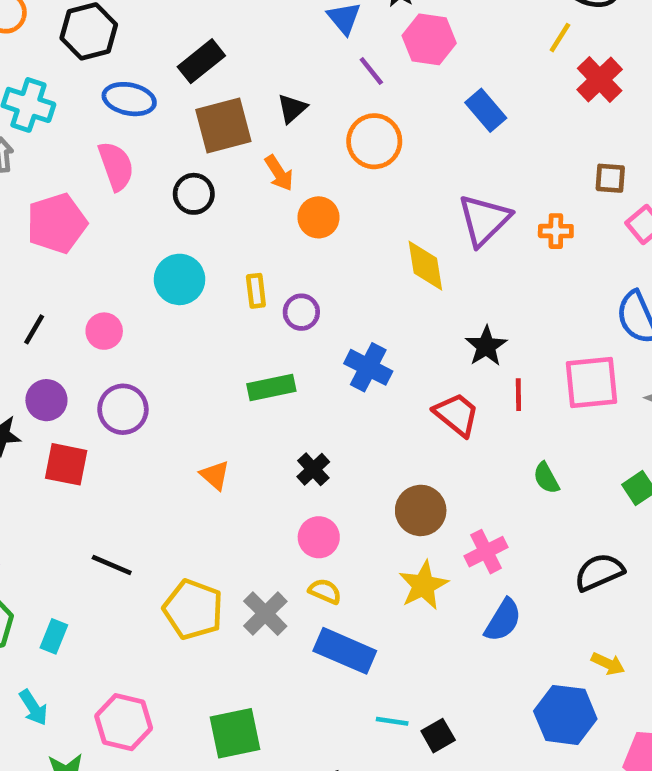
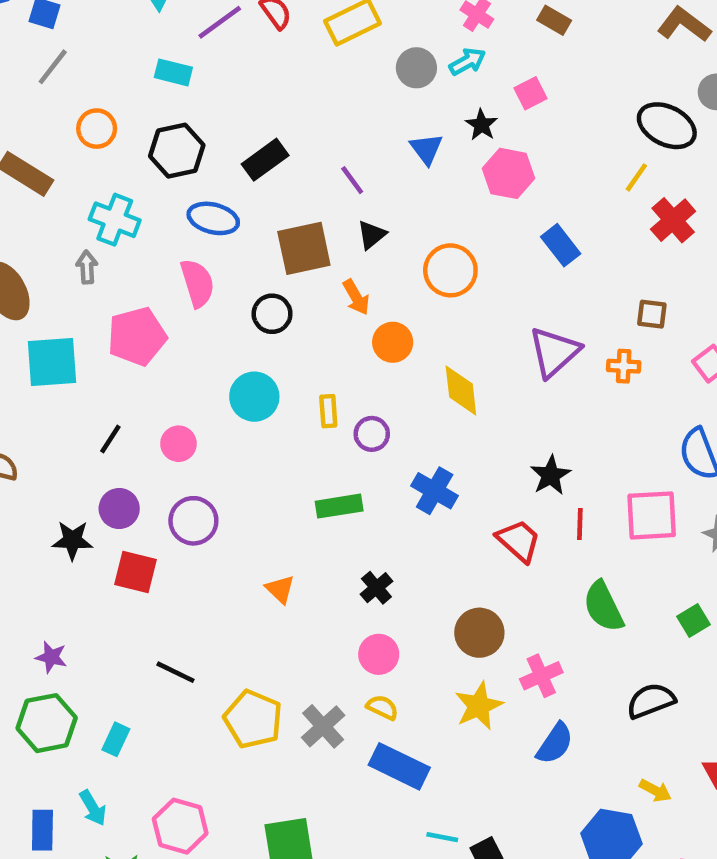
black rectangle: (201, 61) -> (265, 160), moved
purple line: (371, 71) -> (352, 180), moved
brown square: (610, 178) -> (652, 314), moved
yellow diamond: (425, 266) -> (461, 390), moved
green semicircle: (546, 478) -> (603, 607), size x1.6

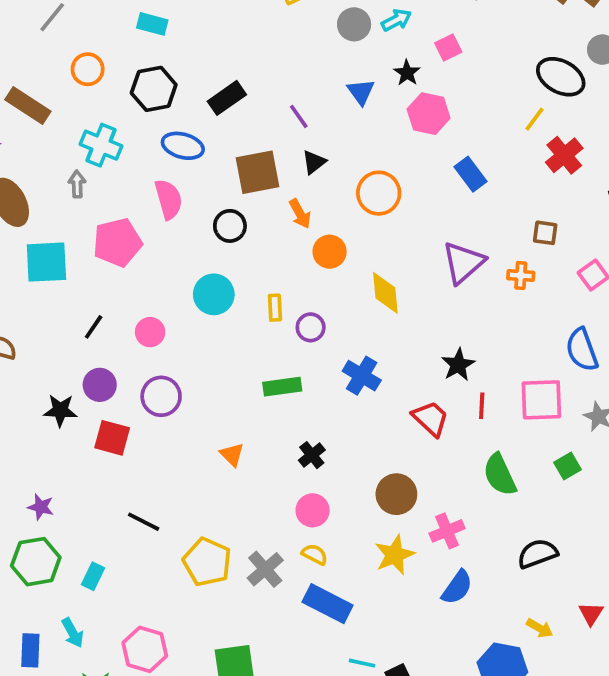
green square: (693, 620) -> (567, 466), moved

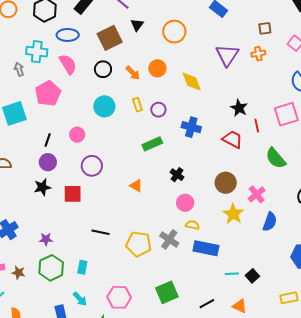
cyan cross: (101, 145) -> (37, 52), moved
orange arrow: (300, 214) -> (133, 73), moved
purple circle: (100, 385) -> (48, 162), moved

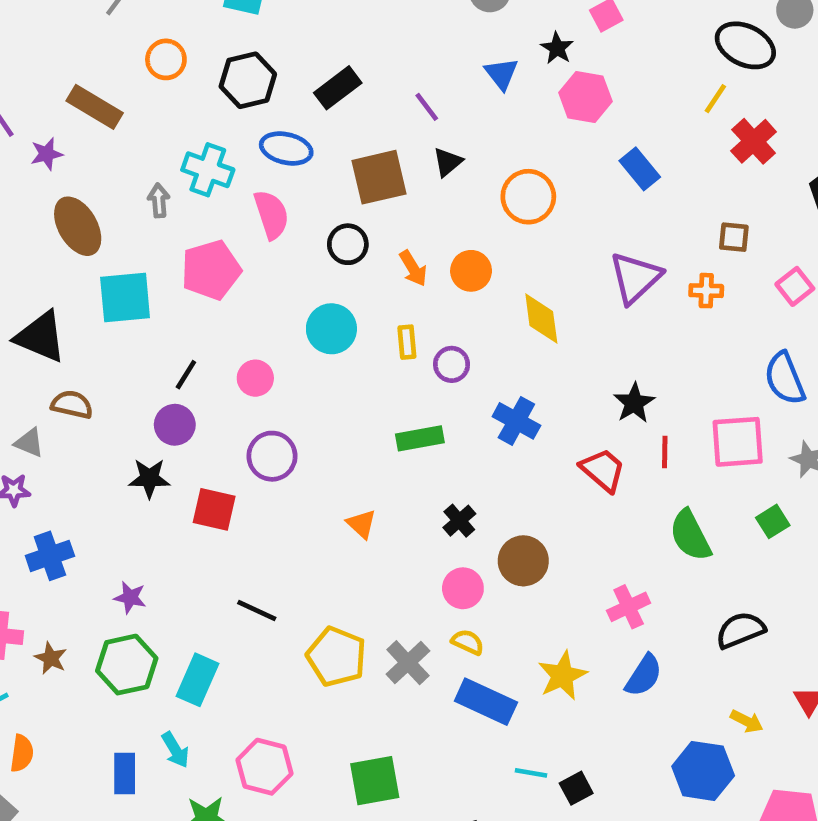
brown circle: (226, 183) -> (523, 561), moved
yellow star: (233, 214) -> (562, 676), moved
cyan rectangle: (82, 267) -> (197, 680), size x1.5

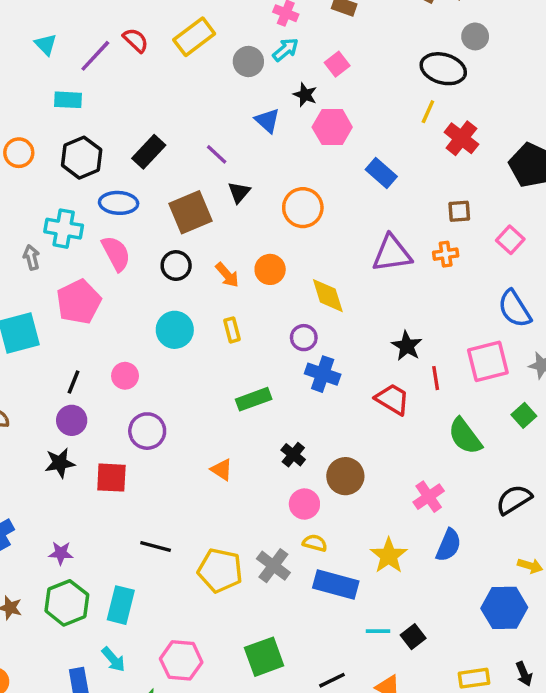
purple triangle: (635, 278) -> (392, 254), turned 45
purple circle: (452, 364) -> (304, 338), moved

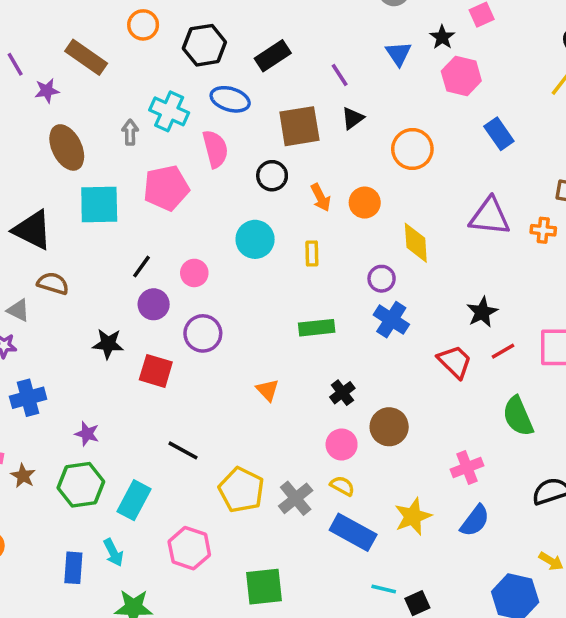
red line: (436, 378) -> (503, 351), turned 55
purple circle: (72, 420) -> (154, 304), moved
pink hexagon: (181, 660) -> (189, 548), moved

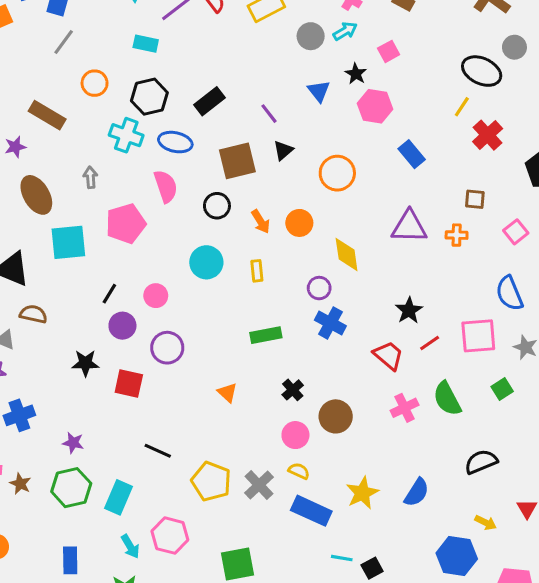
cyan cross: (169, 111) -> (126, 135), moved
pink cross: (467, 467) -> (405, 408), moved
cyan arrow: (113, 553) -> (130, 546), moved

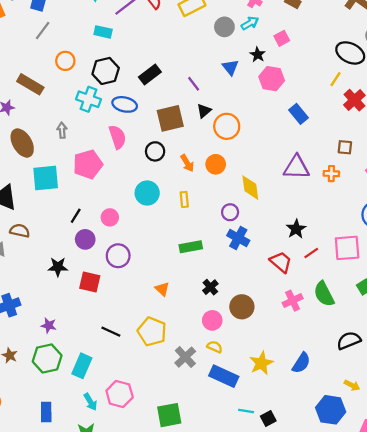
orange circle: (337, 173) -> (227, 126), moved
yellow pentagon: (211, 481) -> (152, 332), moved

